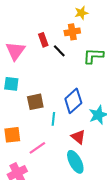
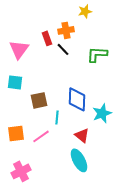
orange cross: (72, 32) -> (66, 30), moved
blue diamond: (73, 101) -> (77, 99), turned -45
pink line: (37, 148) -> (41, 136), moved

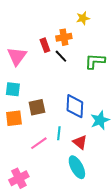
cyan line: (57, 117) -> (59, 133), moved
orange square: (16, 133) -> (14, 118), moved

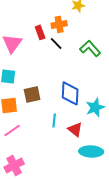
green L-shape: (95, 61) -> (90, 48), turned 45
pink line: (39, 143) -> (12, 130), moved
cyan ellipse: (77, 167) -> (91, 151), moved, turned -60

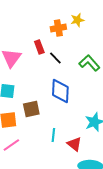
orange cross: (59, 24) -> (58, 28), moved
blue diamond: (70, 93) -> (60, 91), moved

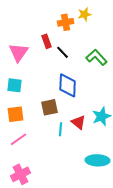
brown square: (31, 109) -> (50, 107), moved
red triangle: (74, 144) -> (79, 122), moved

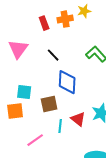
red rectangle: (47, 41) -> (44, 23), moved
black line: (63, 52) -> (53, 55), moved
cyan square: (15, 85) -> (24, 92), moved
pink line: (19, 139) -> (35, 140), moved

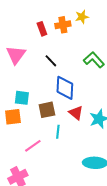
red triangle: (78, 119) -> (76, 113), moved

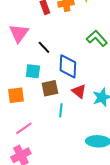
black line: (51, 61) -> (44, 47), moved
cyan square: (22, 98) -> (33, 71), moved
pink line: (33, 146) -> (24, 128), moved

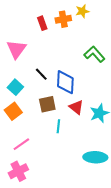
black line: (44, 47) -> (41, 74), moved
cyan square: (33, 71) -> (15, 87), moved, turned 35
orange square: (16, 95) -> (13, 111), turned -30

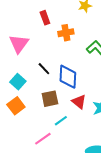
orange cross: (63, 19) -> (66, 33), moved
cyan line: (58, 126) -> (61, 121), turned 48
pink line: (21, 144) -> (43, 139), moved

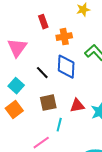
blue diamond: (68, 77) -> (66, 67), moved
red triangle: (79, 102) -> (77, 106), turned -49
cyan line: (61, 121) -> (59, 125), turned -40

